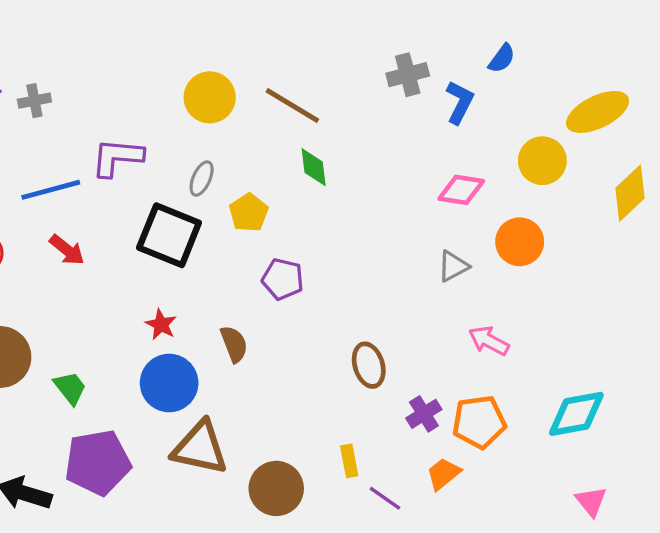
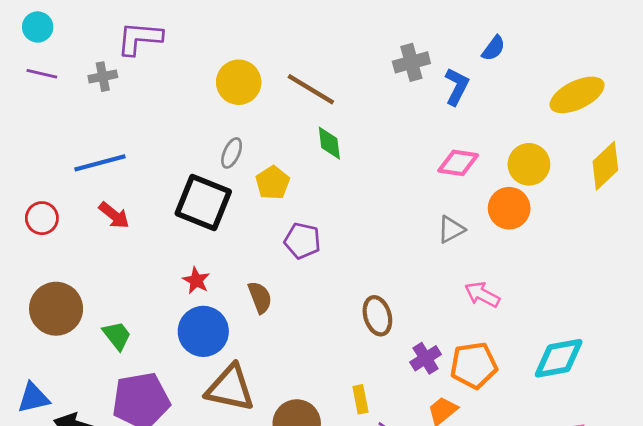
gray cross: (34, 101) -> (103, 77), moved
purple L-shape: (117, 157) -> (140, 38), moved
yellow circle: (542, 161) -> (529, 164), moved

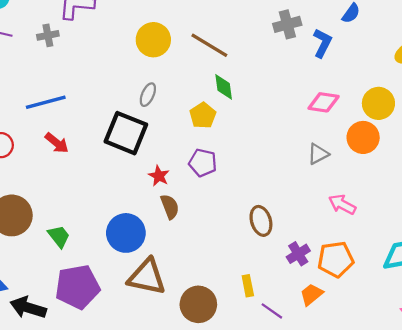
yellow pentagon: (273, 183) -> (203, 115), moved
red star: (196, 280) -> (159, 176), moved

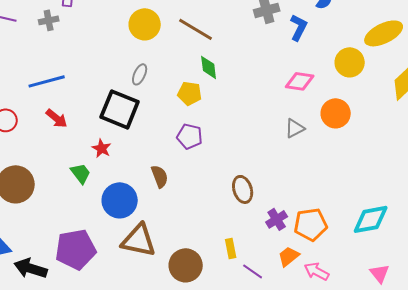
yellow circle: (378, 103) -> (350, 62), moved
yellow pentagon: (203, 115) -> (190, 93), turned -30
red star: (159, 176) -> (102, 148), moved
pink arrow: (342, 204) -> (317, 271), moved
green trapezoid: (59, 236) -> (81, 173), moved

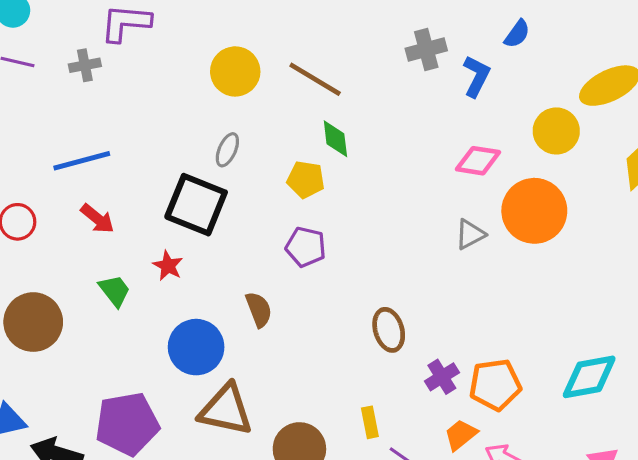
orange circle: (336, 113) -> (534, 211), size x1.4
green trapezoid: (81, 173) -> (115, 291), moved

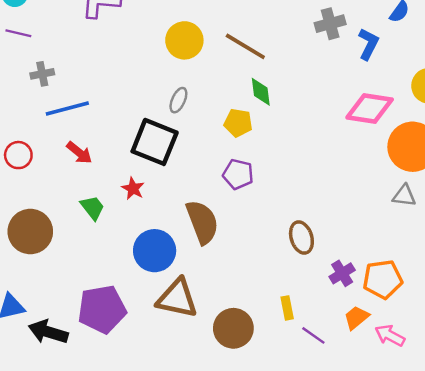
gray cross: (85, 65) -> (42, 74), moved
pink diamond: (478, 161) -> (370, 108), size x1.4
gray triangle: (470, 234) -> (404, 196), moved, turned 35
brown semicircle: (259, 310) -> (202, 222), size x1.6

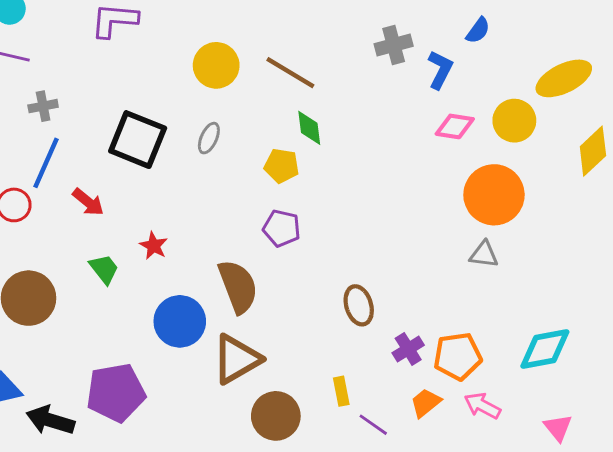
blue line: (67, 108) -> (46, 163), moved, turned -51
pink diamond: (370, 108) -> (455, 126), moved, size x0.7
black square: (155, 142) -> (138, 140), moved
brown triangle: (177, 298) -> (237, 359), moved, turned -42
pink arrow: (390, 335) -> (482, 406), moved

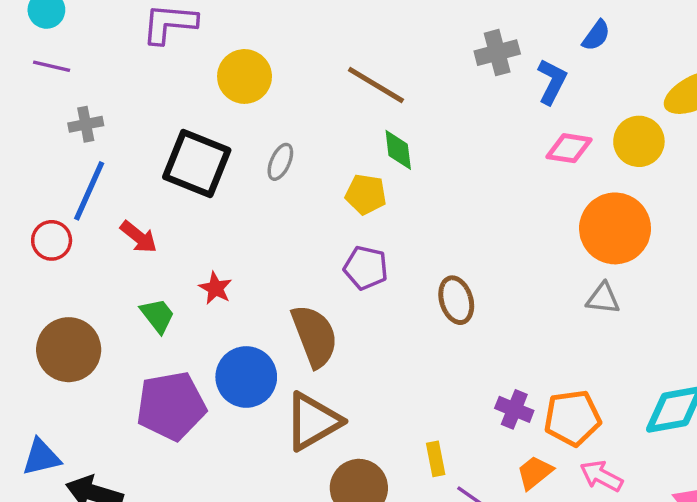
yellow circle: (216, 65) -> (245, 76), moved
brown ellipse: (359, 305) -> (456, 300), moved
purple cross: (408, 349) -> (514, 409), turned -36
purple pentagon: (116, 393) -> (171, 406), moved

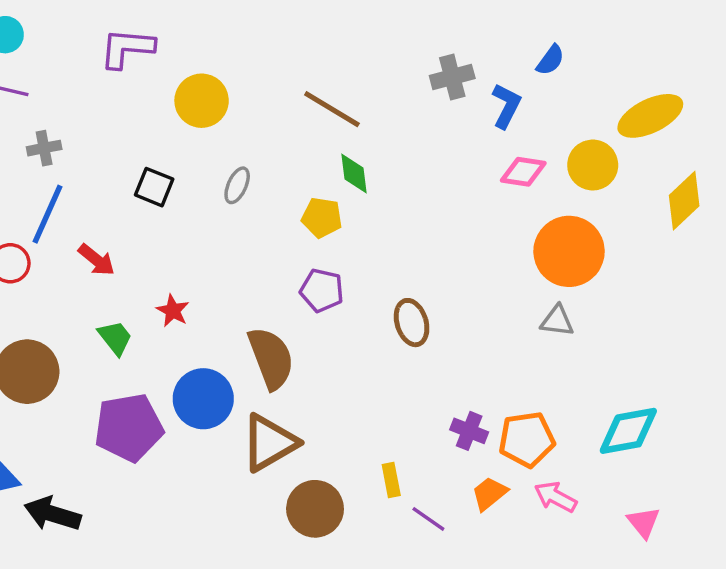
black square: (197, 164) -> (154, 187), size x0.6

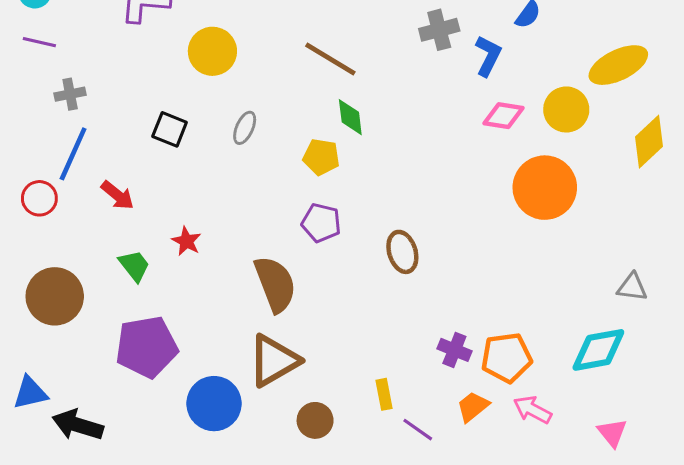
gray triangle: (557, 321) -> (632, 287), moved
blue circle: (203, 399) -> (214, 404), moved
brown circle: (315, 509) -> (315, 420), size x0.7

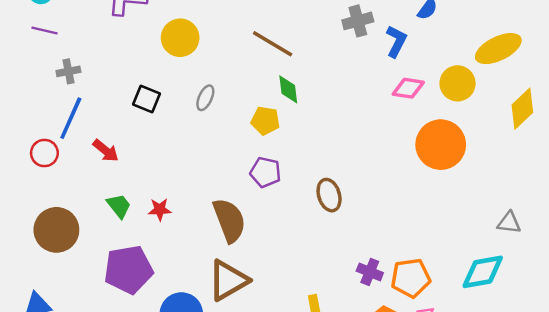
red star: (186, 241) -> (160, 209), moved, turned -30

